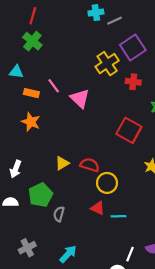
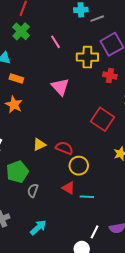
yellow cross: (107, 64) -> (87, 57), turned 30
pink line: (54, 86) -> (55, 42), moved

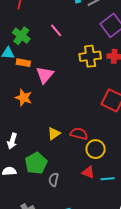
green cross: (21, 31) -> (21, 36), moved
yellow cross: (87, 57) -> (90, 56), moved
orange rectangle: (16, 78) -> (23, 63), moved
pink triangle: (60, 87) -> (45, 75), moved, turned 30

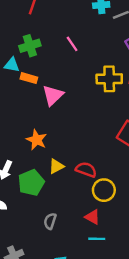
green cross: (21, 36) -> (30, 46), turned 30
orange star: (24, 98) -> (37, 140), moved
green pentagon: (36, 163) -> (31, 183), moved
cyan line: (108, 179) -> (97, 239), moved

